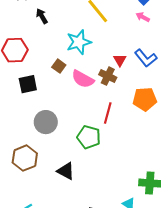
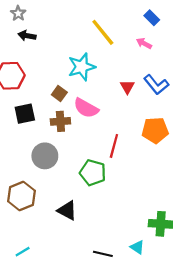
black arrow: (42, 16) -> (27, 36), moved, turned -49
pink arrow: (143, 17) -> (144, 43), moved
brown cross: (108, 76) -> (60, 121), moved, turned -30

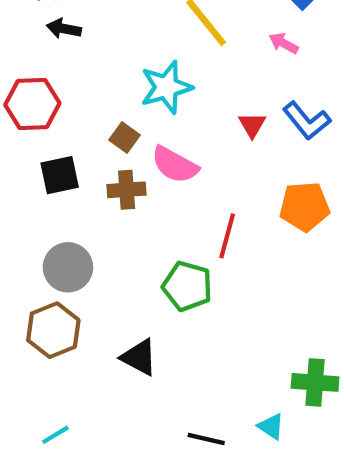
gray circle: (45, 156) -> (68, 267), moved

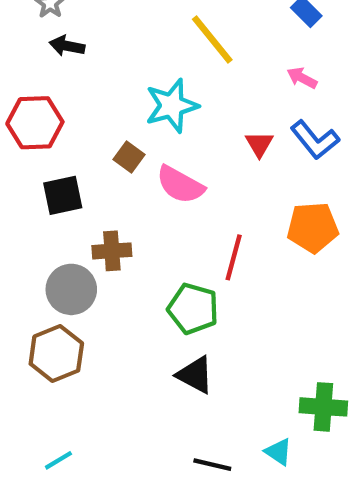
pink arrow: (284, 43) -> (302, 78), moved
brown cross: (127, 190) -> (112, 251), moved
black triangle: (139, 357) -> (195, 375), moved

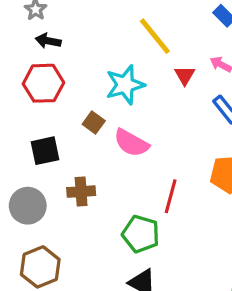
red hexagon: (35, 123) -> (43, 83), moved
red triangle: (259, 144) -> (185, 75), moved
gray circle: (71, 289) -> (28, 206), moved

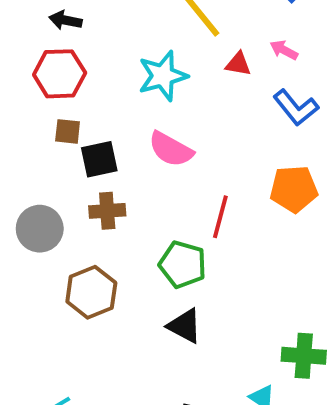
red triangle: (185, 75) -> (238, 64), turned -50
brown square: (94, 122) -> (68, 131), moved, turned -30
black square: (45, 151) -> (99, 159), moved
brown hexagon: (40, 267) -> (91, 292), moved

